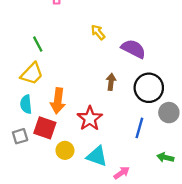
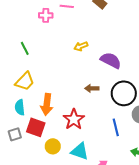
yellow arrow: (98, 32) -> (81, 46), turned -72
green line: (38, 44) -> (25, 48), moved
brown arrow: (111, 82) -> (92, 88), turned -96
blue line: (139, 128) -> (116, 127), turned -30

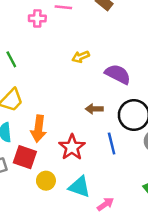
blue line: (116, 127) -> (112, 143), moved

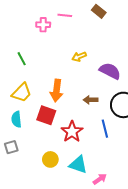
orange arrow: (39, 129) -> (57, 91), moved
red square: (25, 157) -> (46, 115), moved

